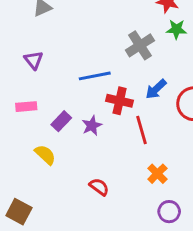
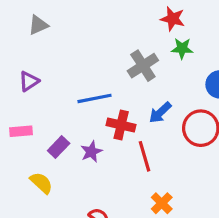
purple triangle: (34, 60) -> (29, 81), turned 36

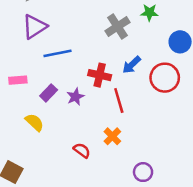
purple triangle: (29, 81) -> (35, 27), moved, size x1.5
blue line: (94, 98) -> (58, 53), moved
orange cross: (162, 203) -> (112, 136), moved

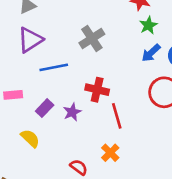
green star: (149, 13) -> (148, 25), turned -30
gray cross: (117, 27) -> (92, 38), moved
blue arrow: (132, 65) -> (151, 53), moved

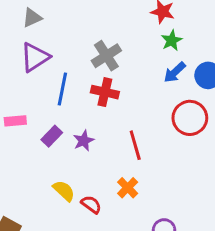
blue line: (54, 67) -> (62, 89), turned -68
red cross: (97, 90) -> (105, 92), moved
yellow semicircle: (30, 138) -> (64, 191), moved

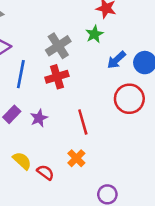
green star: (172, 40) -> (94, 34), moved
red cross: (105, 92) -> (57, 77), turned -30

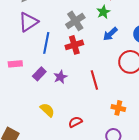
blue arrow: (116, 60) -> (110, 34), moved
orange cross: (76, 158) -> (118, 108), moved, turned -32
red semicircle: (45, 172) -> (75, 122), moved, turned -64

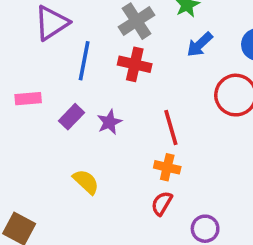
red cross: (74, 45) -> (135, 64), turned 30
orange cross: (118, 108) -> (167, 167), moved
red semicircle: (75, 122) -> (162, 203), moved, turned -32

